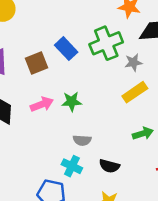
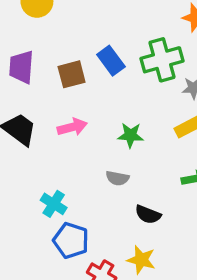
green star: (72, 102) -> (131, 135), moved
cyan cross: (72, 166) -> (54, 204), moved

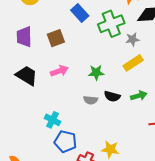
blue rectangle: (111, 61) -> (80, 13), moved
black semicircle: (148, 215) -> (112, 96), moved

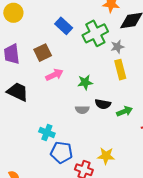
yellow rectangle: (133, 63) -> (120, 70), turned -66
pink arrow: (59, 71) -> (54, 75), moved
green arrow: (139, 96) -> (125, 111), moved

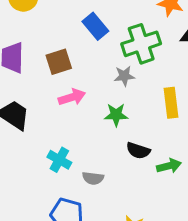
gray star: (117, 47) -> (124, 76), moved
gray semicircle: (82, 110) -> (93, 178), moved
cyan cross: (47, 132) -> (59, 160), moved

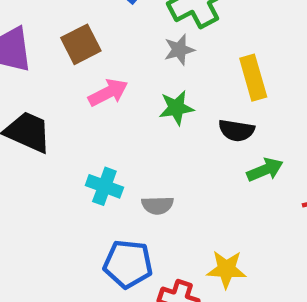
black semicircle: (138, 151) -> (236, 130), moved

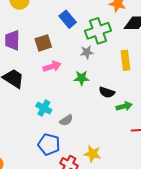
yellow rectangle: (253, 78) -> (126, 60), moved
green arrow: (265, 170) -> (124, 106), moved
gray semicircle: (158, 205) -> (66, 120), turned -40

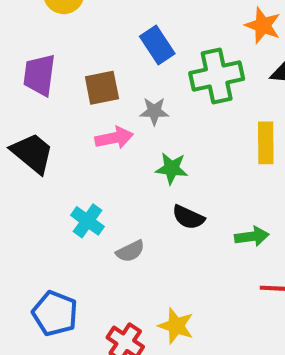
gray star: (87, 52) -> (154, 111), moved
black semicircle: (107, 92) -> (188, 217), moved
blue pentagon: (49, 144) -> (55, 313), moved

